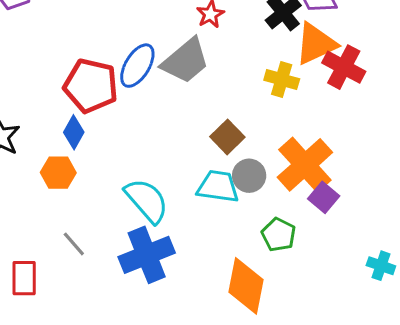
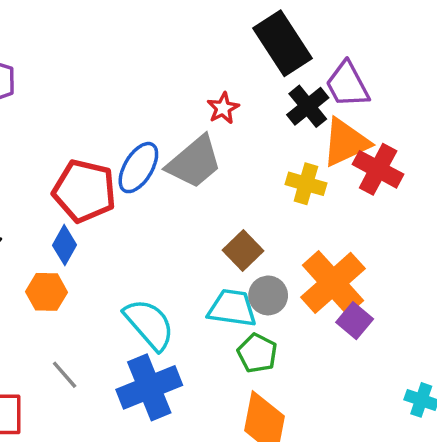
green pentagon: (279, 235) -> (257, 353), moved

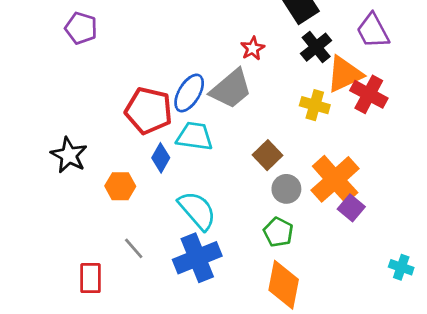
purple trapezoid: (347, 85) -> (373, 31), moved
blue diamond: (65, 245) -> (161, 158), moved
cyan trapezoid: (232, 308) -> (195, 136), moved

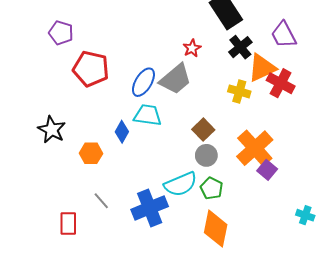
red pentagon: (149, 111) -> (91, 69), moved
gray circle: (286, 189) -> (206, 155), moved
cyan semicircle: (197, 211) -> (181, 184), moved, turned 108

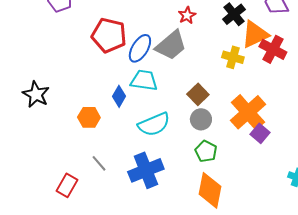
red pentagon: (91, 69) -> (109, 35), moved
black star: (52, 130) -> (36, 94), moved
cyan semicircle: (181, 184) -> (154, 124), moved
red rectangle: (68, 223) -> (67, 185), turned 30

